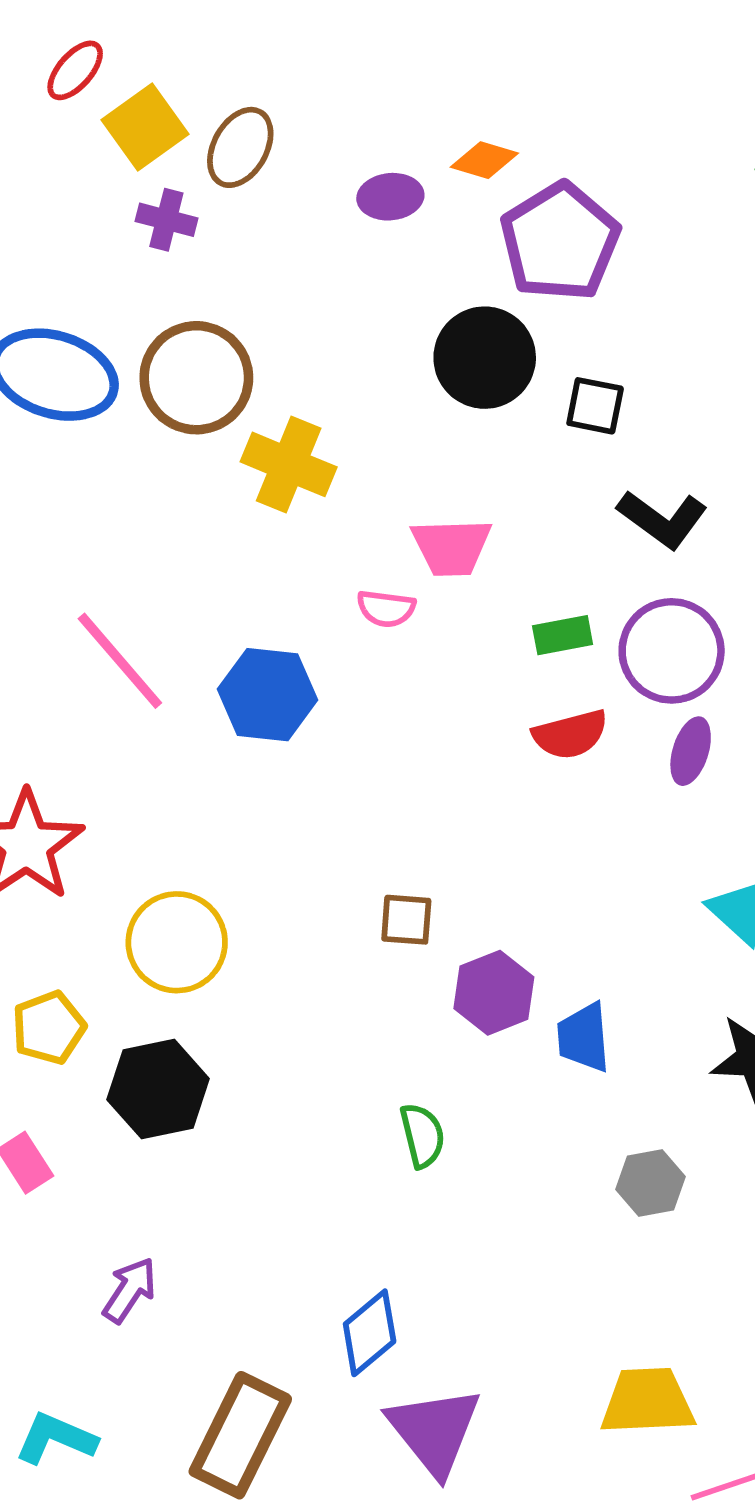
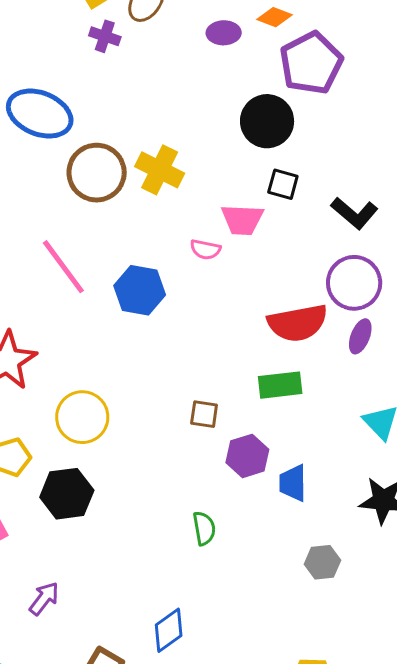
brown circle: (196, 378) -> (97, 173), moved
black square: (595, 406) -> (283, 184), moved
green rectangle: (563, 635) -> (280, 385), moved, size x1.4
red semicircle: (570, 734) -> (298, 323), size x1.5

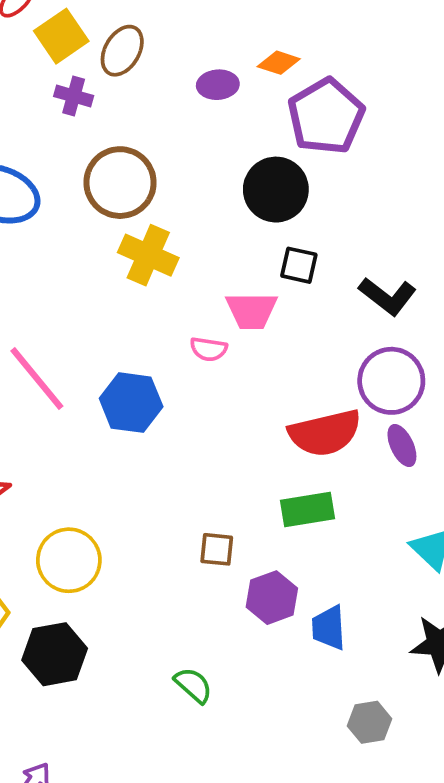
brown circle: (97, 173) -> (120, 183), moved
purple ellipse: (360, 336) -> (402, 446), turned -44
green semicircle: (204, 528) -> (193, 685), moved, turned -36

